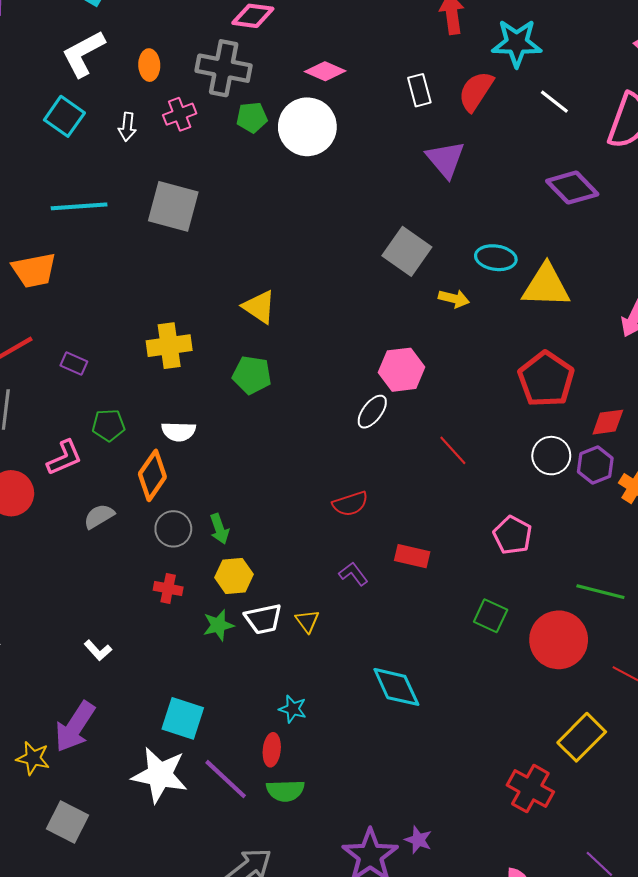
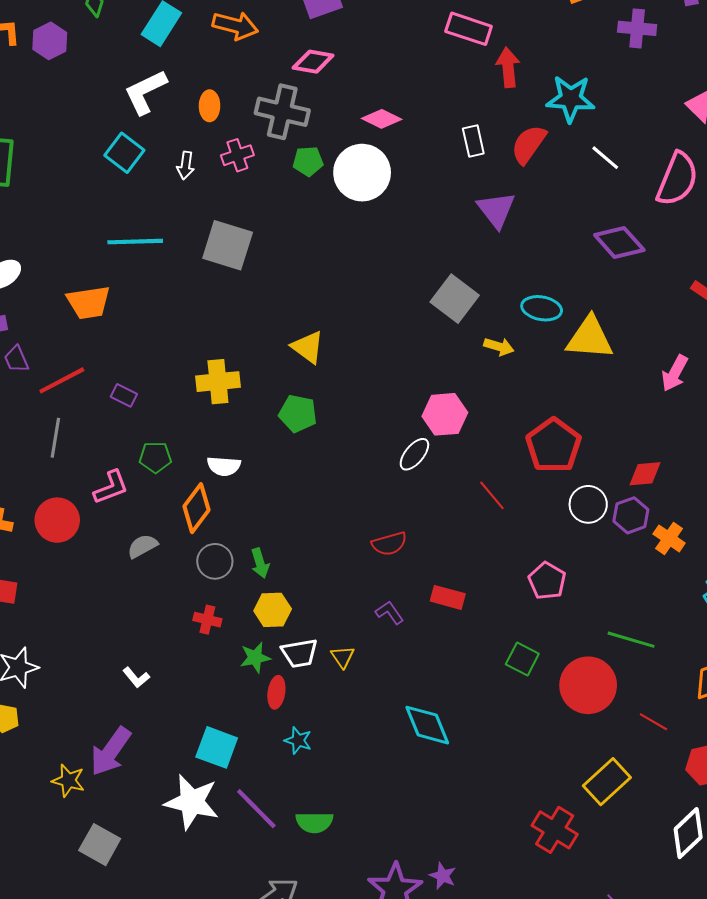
red pentagon: (546, 379) -> (554, 445), moved
cyan star: (293, 709) -> (298, 740), moved
red ellipse: (272, 750) -> (276, 692), moved

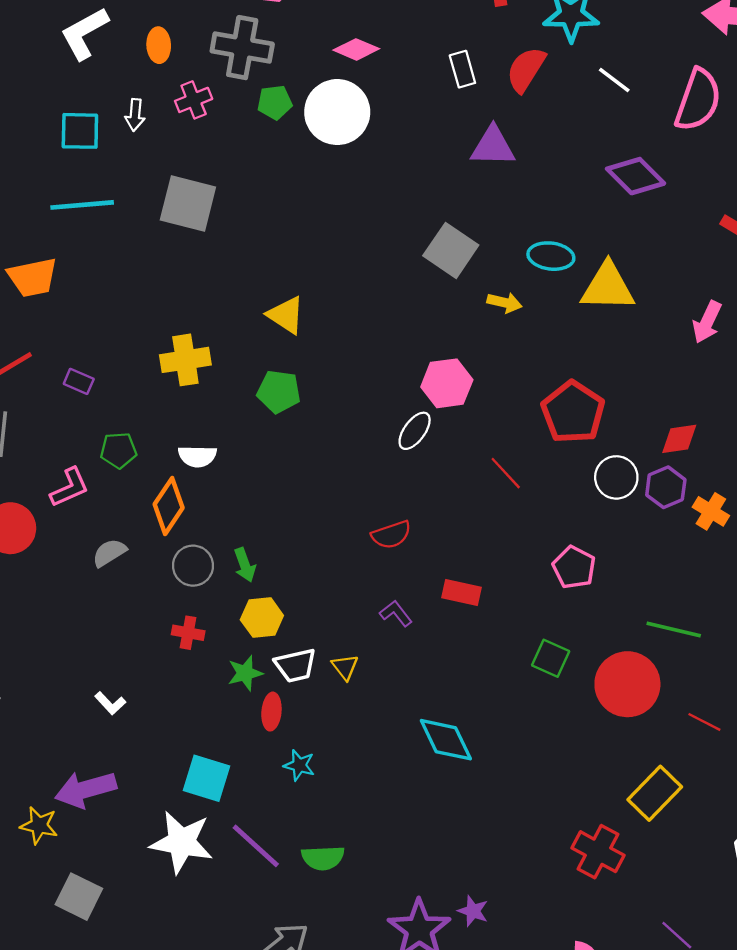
cyan square: (124, 153) -> (80, 131), moved, turned -33
purple triangle: (496, 210) -> (493, 146), turned -48
purple arrow: (111, 751) -> (86, 789), turned 42

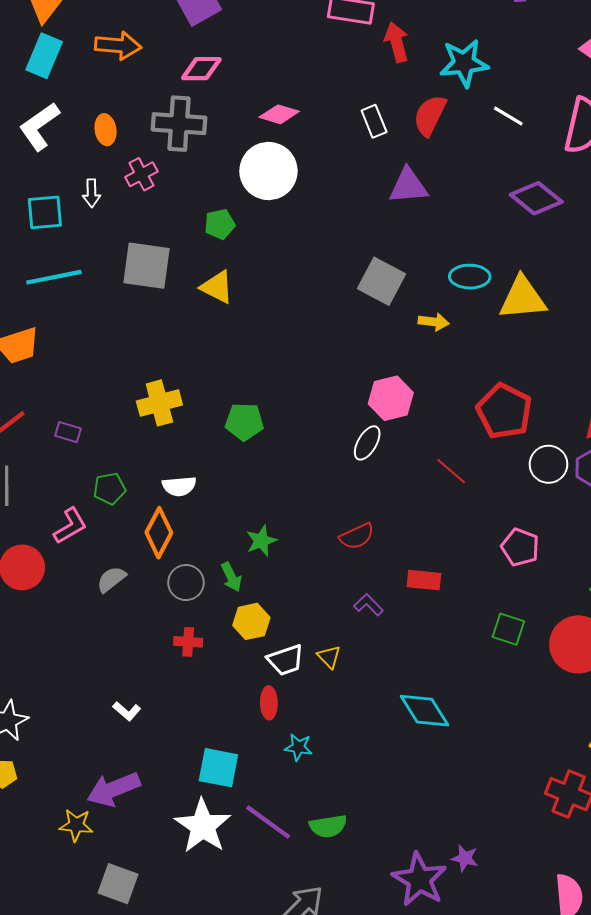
green pentagon: (275, 102) -> (220, 224), moved
yellow triangle: (286, 315) -> (217, 287), moved
green star: (245, 673) -> (261, 541), moved
white star: (182, 842) -> (203, 826), turned 30

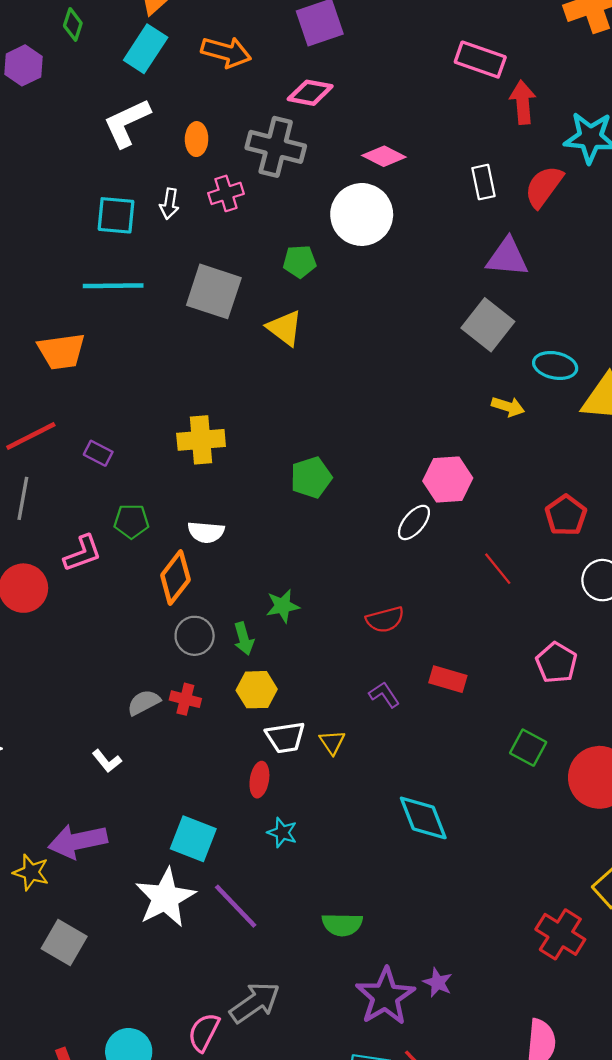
gray square: (382, 281) -> (488, 325), moved
red pentagon: (504, 411) -> (566, 515), size x0.7
green pentagon: (244, 422) -> (311, 477), moved, turned -30
gray semicircle: (111, 579) -> (144, 702), moved
green semicircle: (328, 826) -> (342, 924), moved

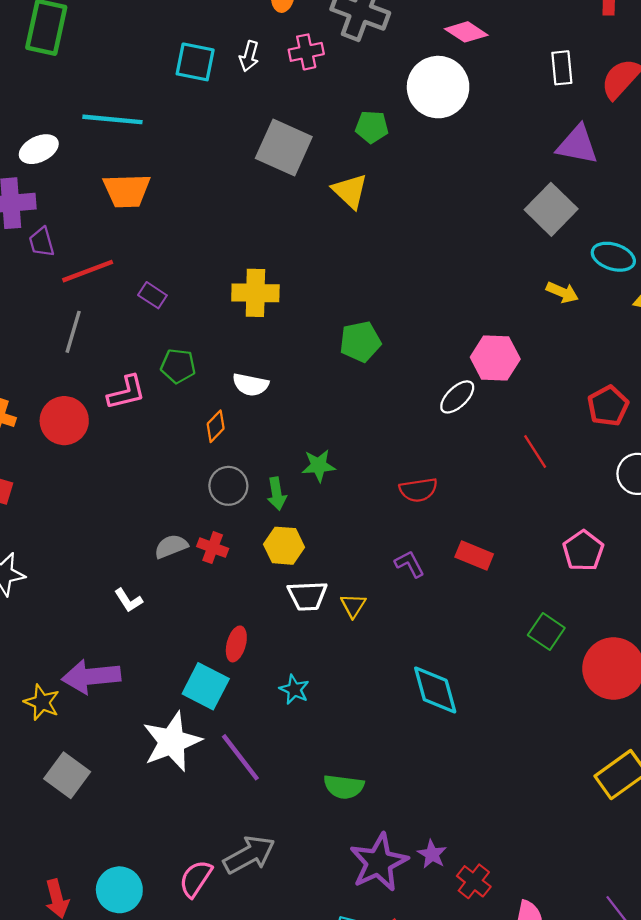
cyan line: (113, 286) -> (112, 119), moved
orange diamond: (175, 578) -> (216, 426), size x0.6
red ellipse: (259, 780) -> (236, 644), moved
red cross: (560, 934) -> (474, 881), moved, size x0.7

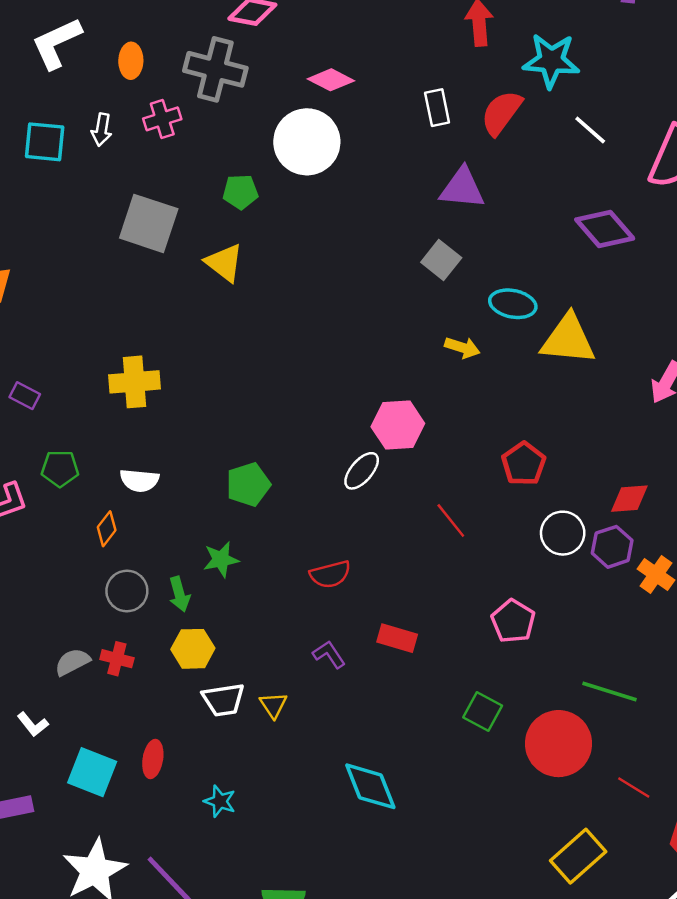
gray square: (551, 209) -> (441, 260), size x0.7
green pentagon: (360, 342) -> (248, 484), moved
cyan square: (206, 686) -> (92, 772), moved

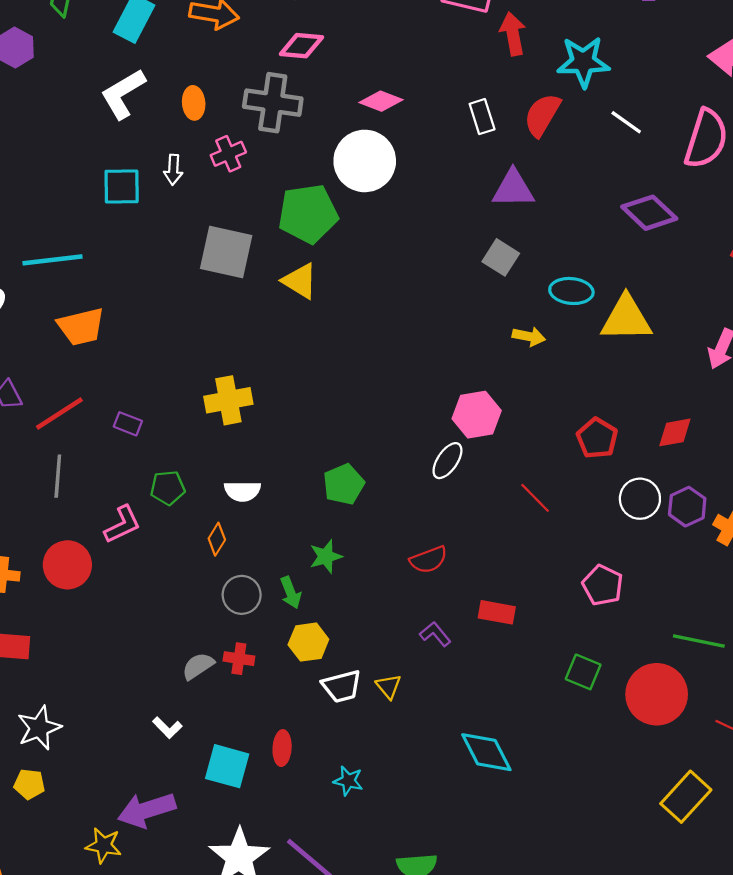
green pentagon: (240, 192) -> (308, 214), size x1.8
red diamond: (629, 499) -> (675, 432), moved

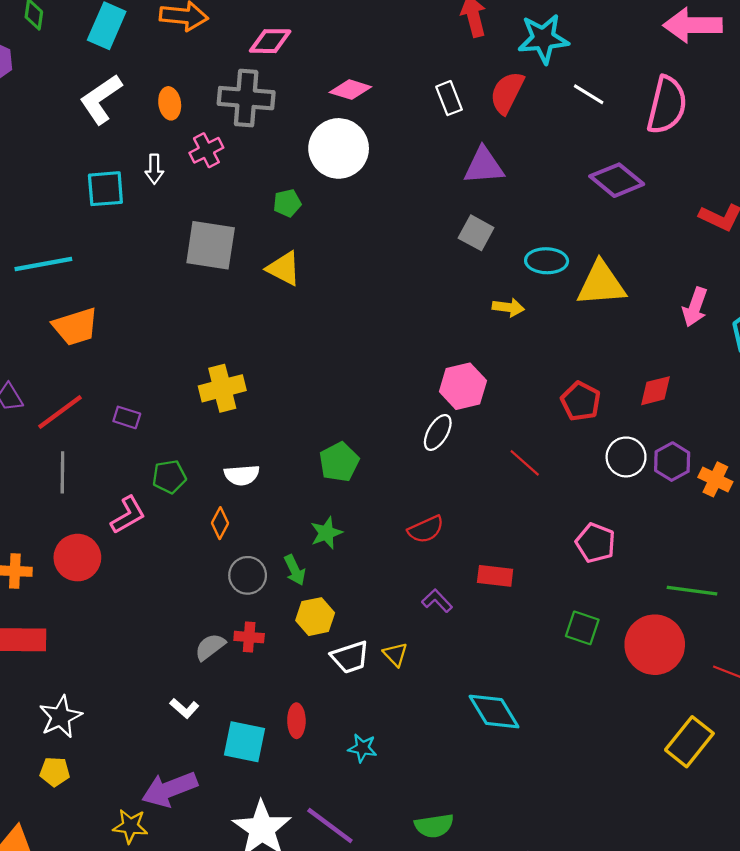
green pentagon: (308, 214) -> (287, 203), size x0.5

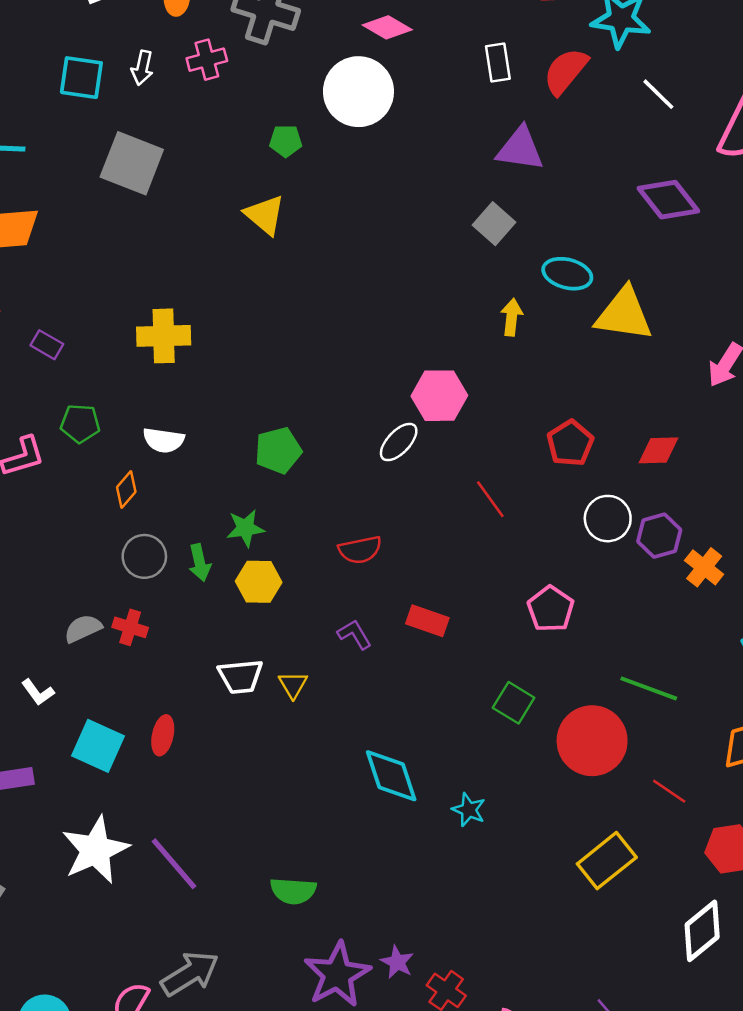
gray square: (211, 245) -> (132, 163), moved
yellow arrow: (508, 307) -> (512, 317), turned -104
yellow hexagon: (315, 617) -> (259, 582), moved
cyan star: (362, 748) -> (469, 810), moved

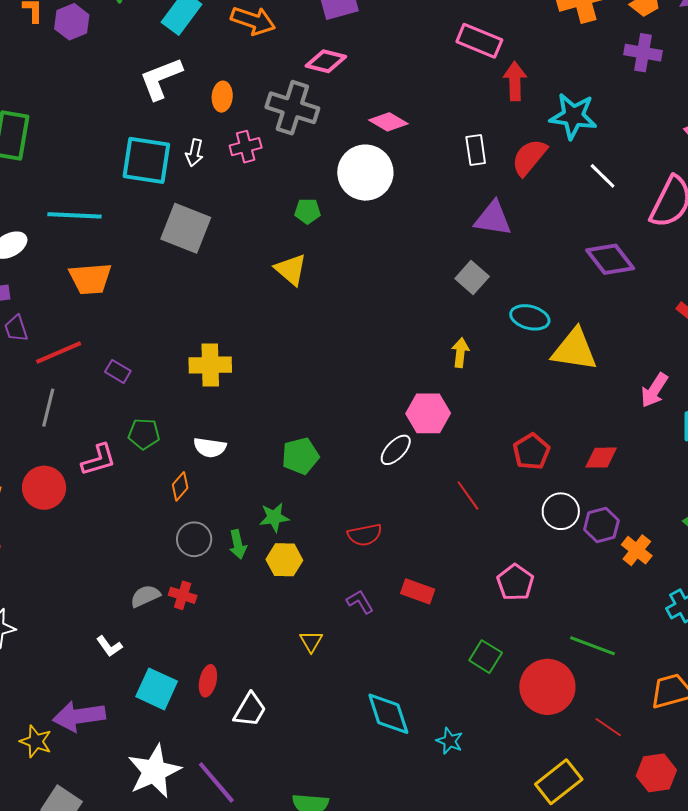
cyan square: (81, 78) -> (146, 160), size x1.4
yellow arrow: (512, 317) -> (460, 353), moved
white trapezoid: (240, 676) -> (250, 710), moved, turned -54

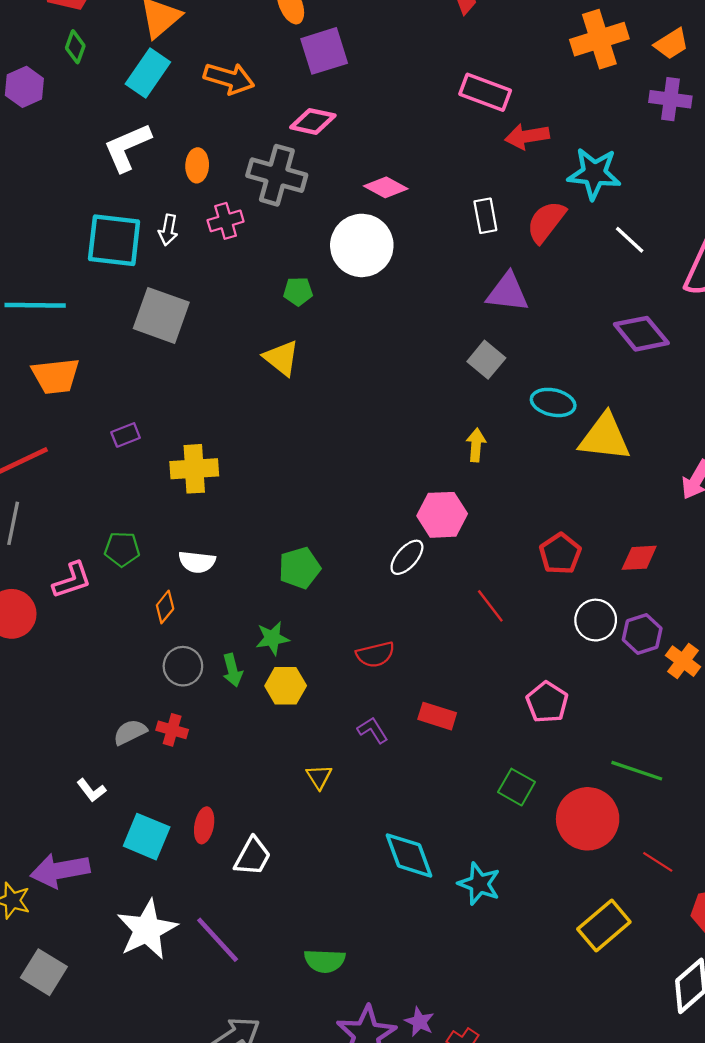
red arrow: (515, 81) -> (527, 136), turned -96
purple rectangle: (118, 371) -> (126, 435), moved, turned -50
cyan star: (450, 741) -> (479, 884), size x1.4

